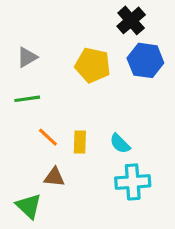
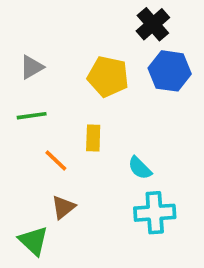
yellow rectangle: (80, 142) -> (93, 138), moved
brown triangle: (54, 177) -> (63, 207), turned -45

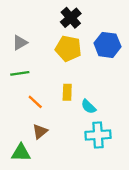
black cross: (153, 24) -> (71, 18), moved
yellow rectangle: (93, 138) -> (67, 92), moved
green triangle: (33, 241) -> (21, 153), turned -42

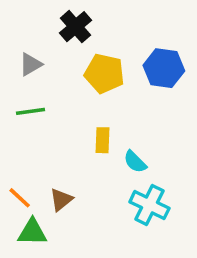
black cross: (71, 18) -> (76, 27), moved
orange line: (35, 102) -> (20, 198), moved
cyan cross: (98, 135) -> (149, 205), turned 30

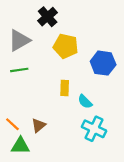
gray triangle: (30, 64) -> (19, 40), size x1.5
blue hexagon: (164, 68) -> (103, 63), moved

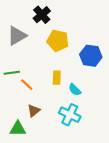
green line: (19, 70) -> (12, 73), moved
orange line: (12, 124) -> (27, 85), moved
cyan cross: (94, 129) -> (70, 115), moved

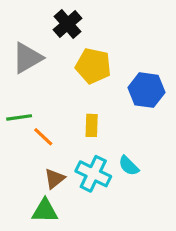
cyan semicircle: (75, 90) -> (129, 166), moved
cyan cross: (70, 115) -> (93, 174), moved
green triangle: (18, 129) -> (45, 211), moved

